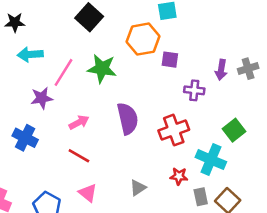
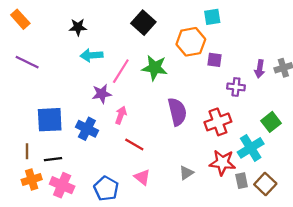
pink arrow: (79, 122) -> (121, 115), moved, turned -42
cyan cross: (211, 160) -> (251, 148), turned 35
red star: (179, 176) -> (222, 163), size x1.6

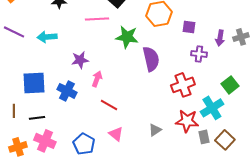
cyan arrow: (91, 55) -> (47, 37), moved
purple square: (215, 60) -> (189, 27), moved
pink line: (121, 71) -> (97, 19), moved, turned 55
purple semicircle: (177, 112) -> (151, 59), moved
orange cross: (32, 180) -> (18, 147), moved

